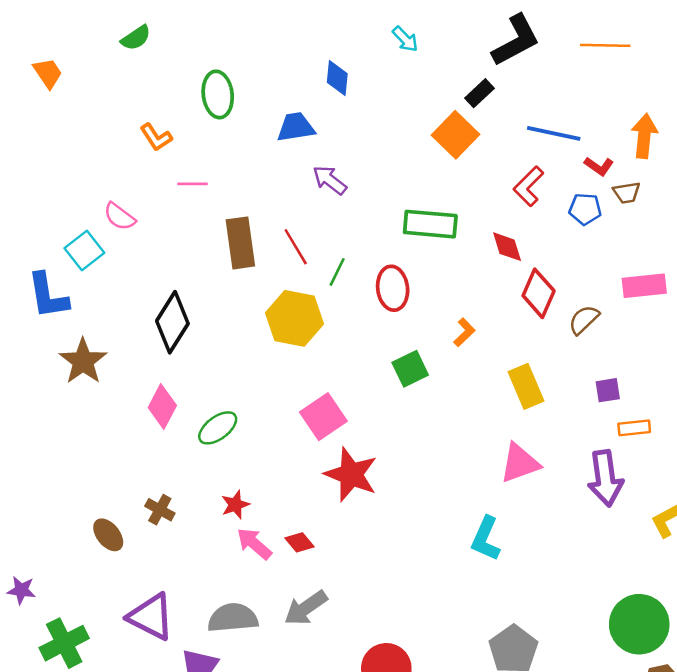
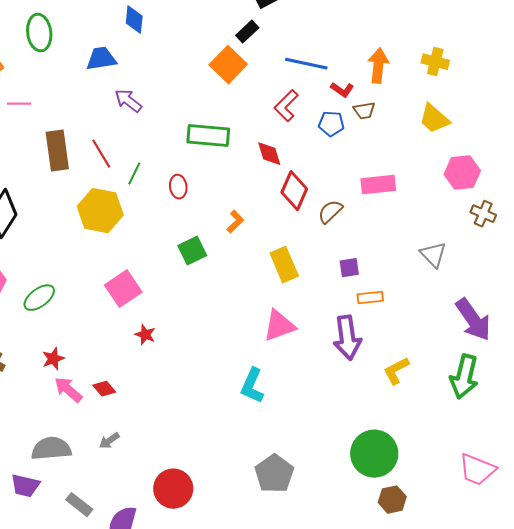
red ellipse: (393, 288) -> (178, 187), size x0.7
red star: (351, 474) -> (145, 335), size x0.5
gray arrow: (306, 608) -> (109, 441), size x0.6

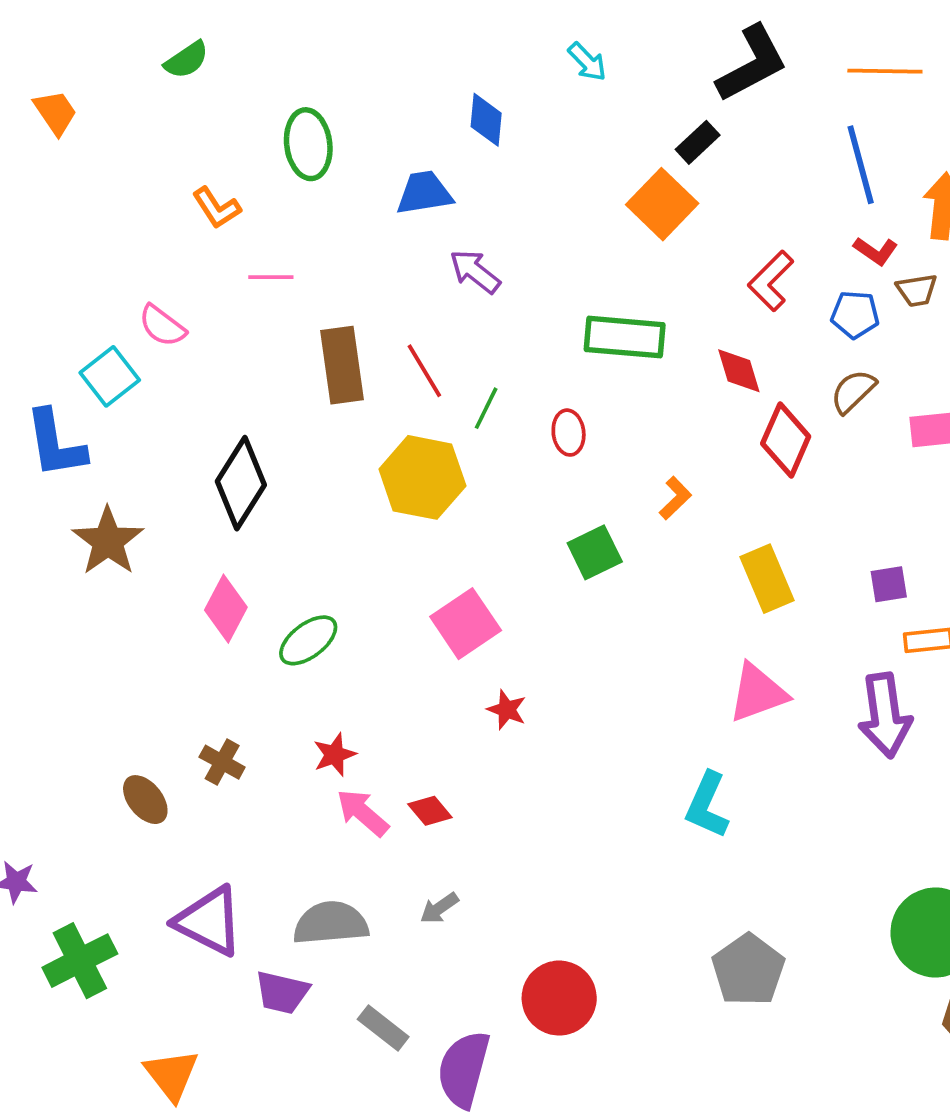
blue line: (306, 64) -> (861, 165), moved, turned 63
brown semicircle: (330, 212) -> (853, 391), moved

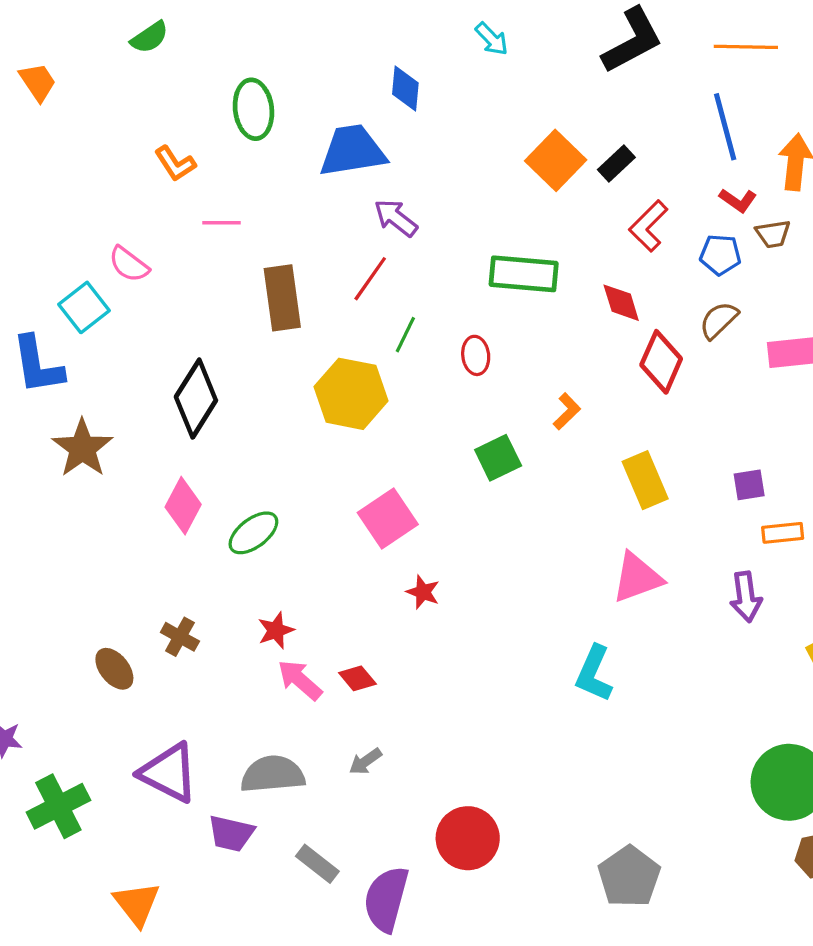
black rectangle: (698, 142) -> (616, 164), moved
blue trapezoid: (424, 193) -> (353, 151), size x1.4
red line: (424, 371) -> (370, 279), moved, turned 66
purple arrow: (885, 715) -> (746, 597), size x0.7
gray pentagon: (748, 970) -> (629, 877), moved

